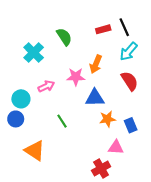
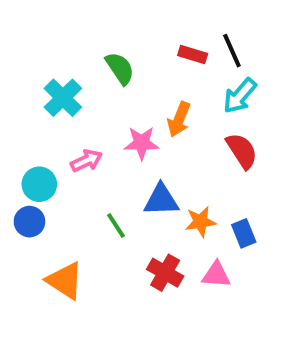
red rectangle: (103, 29) -> (193, 55), turned 32
blue triangle: (95, 98) -> (161, 200), moved
red cross: (101, 168) -> (165, 273), moved, turned -30

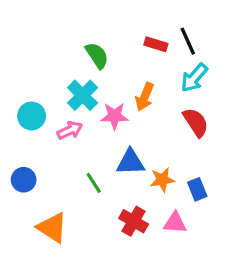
cyan cross: (63, 98) -> (83, 95), moved
cyan circle: (39, 184) -> (32, 116), moved

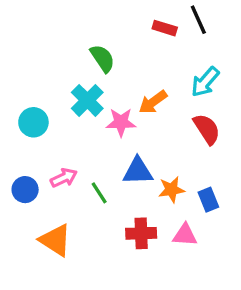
black line: (188, 41) -> (198, 20), moved
red rectangle: (156, 44) -> (165, 28), moved
orange arrow: (145, 97) -> (153, 102), turned 32
pink arrow: (70, 130) -> (64, 178), moved
red cross: (134, 221) -> (141, 233), turned -32

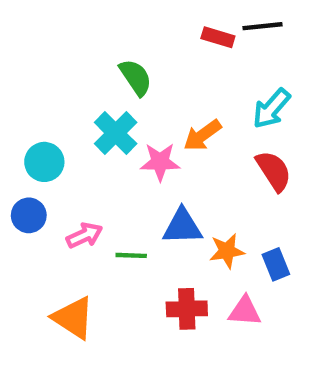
black line: (198, 20) -> (263, 26), turned -72
blue circle: (25, 190) -> (29, 215), moved
green line: (99, 193) -> (131, 255), turned -55

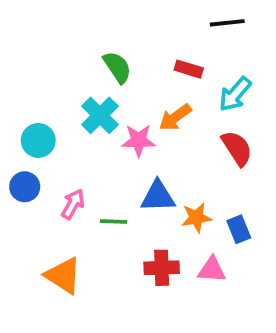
red rectangle: (218, 37) -> (189, 69), moved
pink arrow: (84, 235) -> (73, 204), turned -36

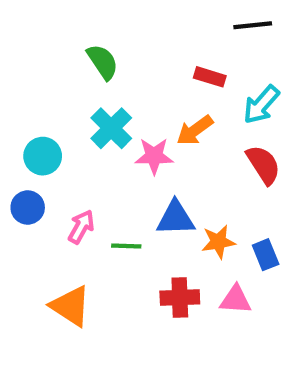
green semicircle: (117, 67) -> (103, 62), moved

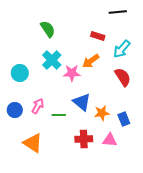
blue circle: (28, 208) -> (15, 110), moved
blue triangle: (176, 218) -> (82, 102), turned 42

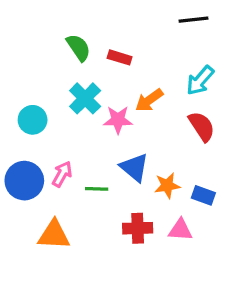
red rectangle: (98, 36) -> (120, 57), moved
blue circle: (15, 110) -> (24, 181), size x1.5
blue rectangle: (124, 119) -> (203, 195), turned -48
orange triangle: (33, 143) -> (54, 235), turned -30

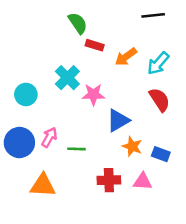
green semicircle: (79, 48) -> (78, 23), moved
orange arrow: (149, 100) -> (126, 57), moved
blue triangle: (134, 167) -> (118, 120), moved, turned 50
orange star: (167, 186) -> (132, 146), turned 30

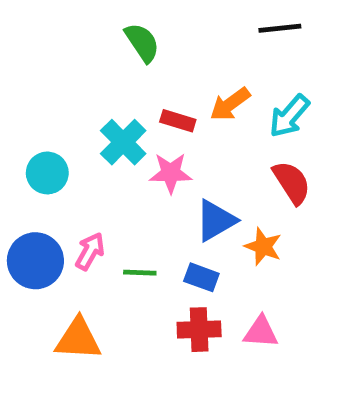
red rectangle: (95, 45) -> (178, 121), moved
orange star: (132, 146) -> (263, 247), moved
blue rectangle: (161, 154) -> (201, 277), moved

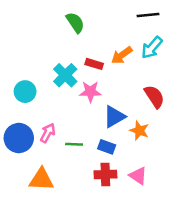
cyan arrow: (289, 116) -> (152, 48), moved
pink triangle: (261, 332) -> (138, 176), turned 30

